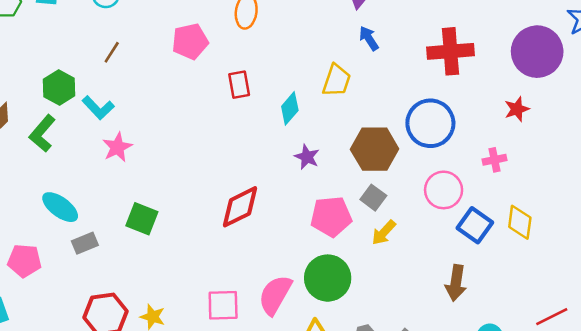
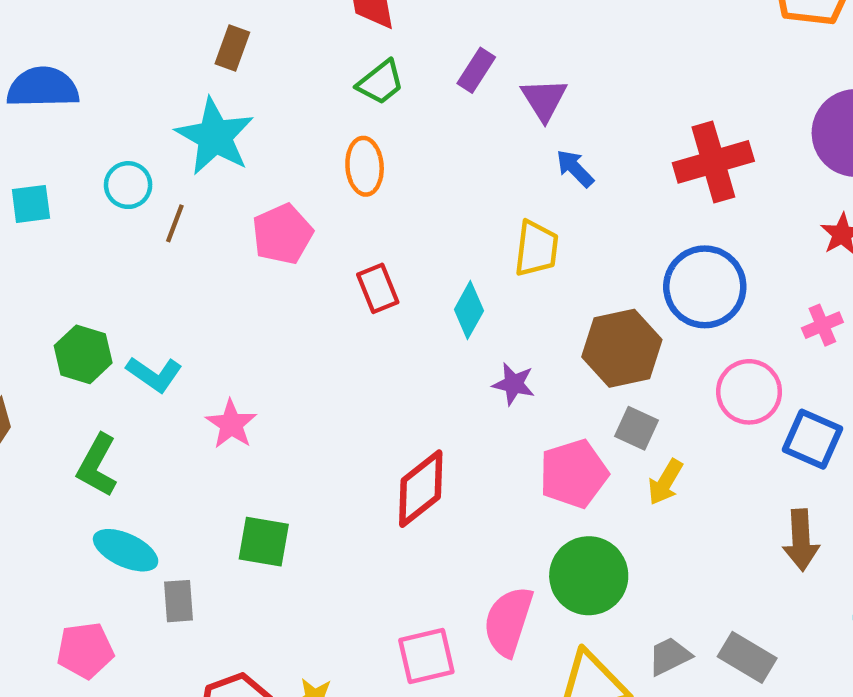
brown line: (112, 52) -> (175, 223), moved
green L-shape: (42, 133) -> (97, 465), moved
pink star: (117, 147) -> (231, 424), moved
gray rectangle: (85, 243) -> (178, 601), turned -60

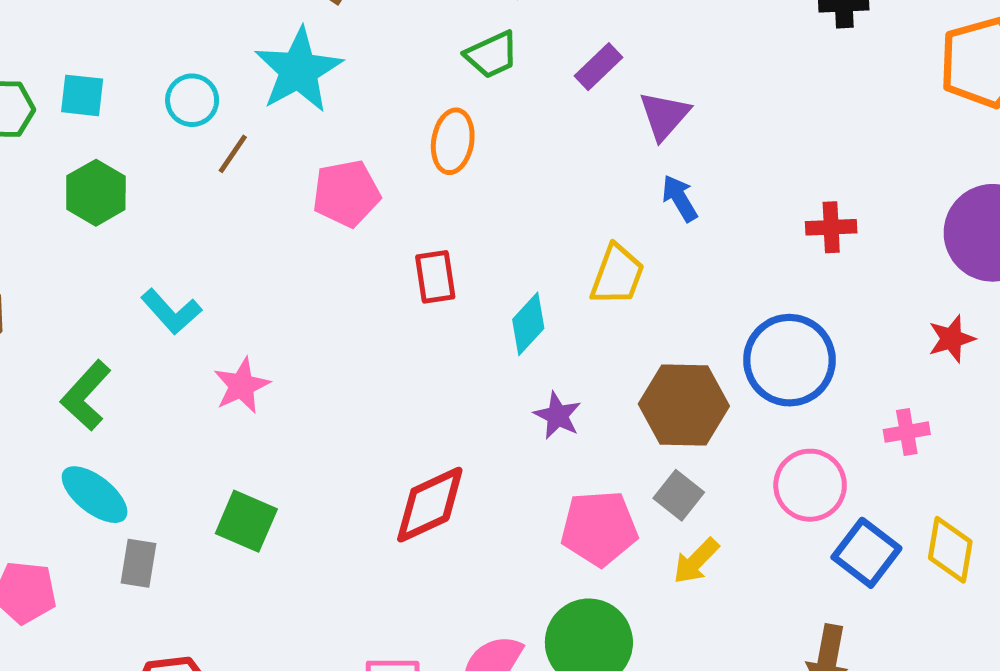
red cross: (713, 162) -> (831, 227), size x0.6
green hexagon: (83, 354) -> (96, 193), moved

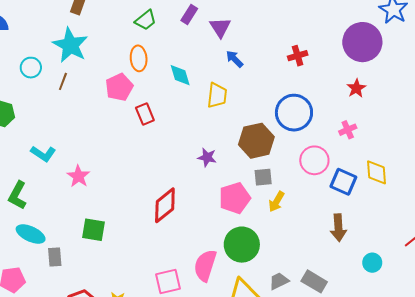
brown line: (233, 154) -> (63, 81), moved
pink pentagon: (346, 193) -> (119, 87), moved
cyan diamond: (528, 324) -> (180, 75), moved, turned -45
gray square: (679, 495) -> (263, 177), turned -30

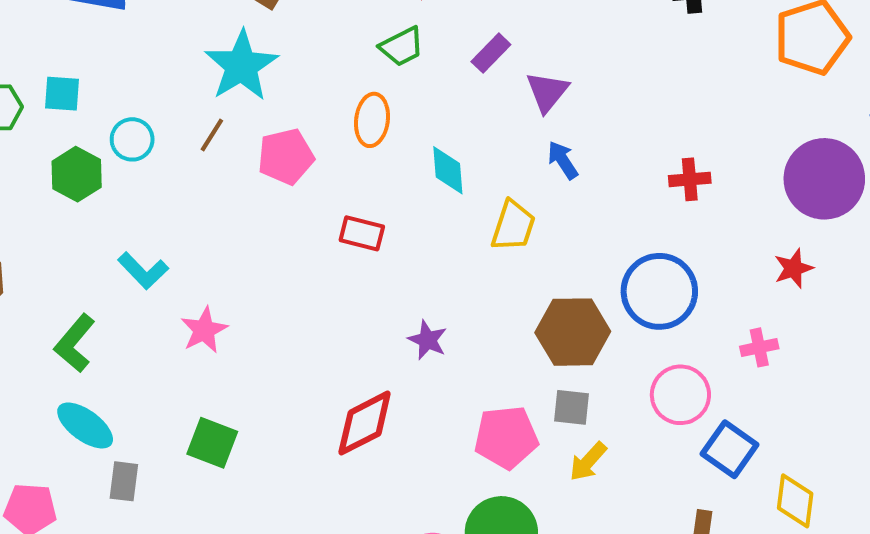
cyan circle: (31, 68) -> (132, 139), moved
pink pentagon: (119, 87) -> (286, 157), moved
red rectangle: (145, 114) -> (362, 233), turned -65
purple star: (207, 157) -> (428, 340), moved
yellow diamond: (376, 172) -> (795, 501), moved

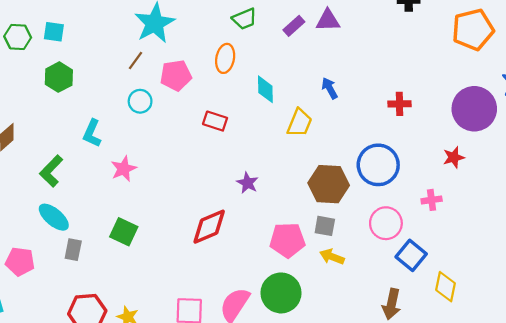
purple triangle: (547, 92) -> (328, 20), moved, turned 45
cyan circle: (132, 139) -> (140, 101), moved
cyan L-shape: (143, 271) -> (92, 133), turned 64
yellow arrow: (588, 462) -> (332, 257), turned 65

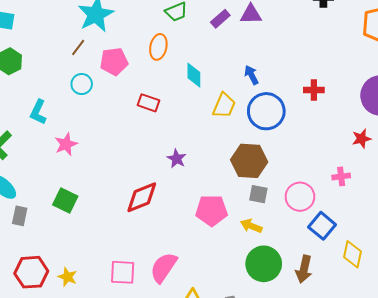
blue circle: (378, 165) -> (266, 111), moved
gray square: (325, 226) -> (258, 194), moved
green circle: (281, 293) -> (264, 264), moved

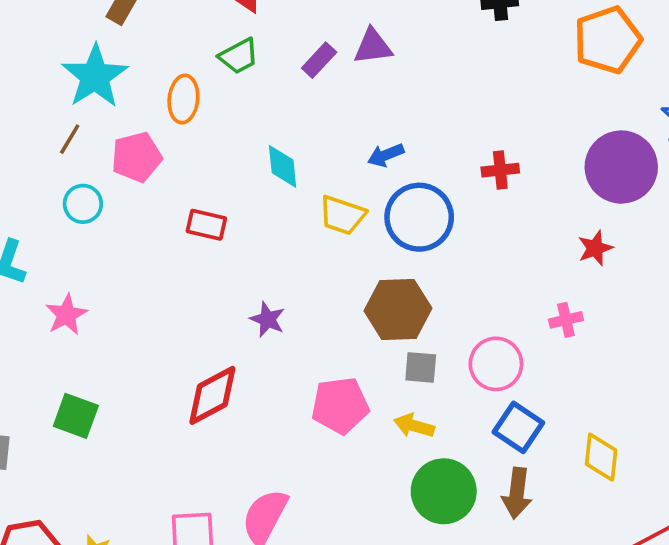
orange ellipse: (158, 47) -> (183, 99), moved
blue arrow: (251, 75) -> (386, 155), turned -78
yellow trapezoid: (224, 106) -> (342, 215), turned 92
blue square: (322, 226) -> (518, 427), moved

